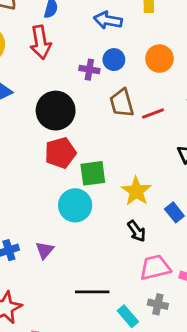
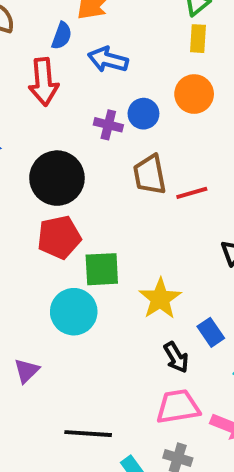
blue arrow: (108, 20) -> (108, 60), moved
orange circle: (159, 59) -> (194, 94), moved
black arrow: (137, 231) -> (176, 357), moved

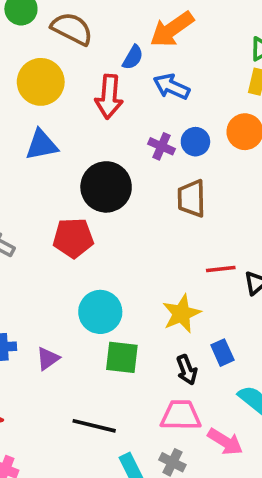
red line: (192, 193) -> (221, 269), moved
red pentagon: (59, 237) -> (73, 238), moved
green square: (102, 269) -> (122, 357), moved

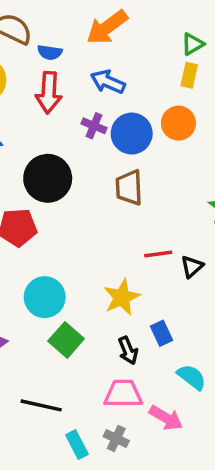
blue semicircle: (133, 57) -> (50, 52), moved, turned 70
blue circle: (195, 142) -> (132, 134), size x1.5
purple cross: (162, 146) -> (94, 126), moved
green square: (122, 357) -> (66, 340), turned 36

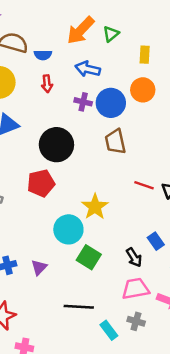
green triangle: (193, 44) -> (111, 34), moved
red arrow: (49, 93) -> (47, 84), size x0.6
red line: (158, 254) -> (144, 185), turned 36
yellow star: (122, 297) -> (95, 207), moved

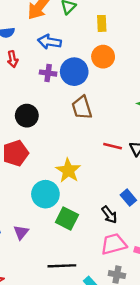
black circle: (56, 145) -> (27, 116), size x0.7

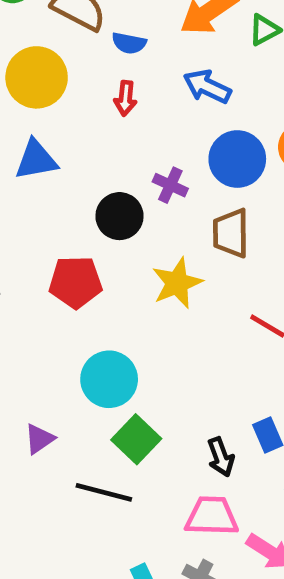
purple cross: (48, 73) -> (170, 185), moved
yellow star: (68, 171) -> (177, 283), moved
black line: (62, 266) -> (104, 492), moved

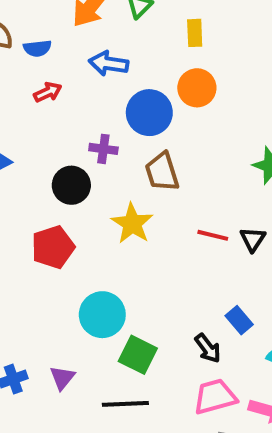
red arrow: (125, 98) -> (48, 92), turned -104

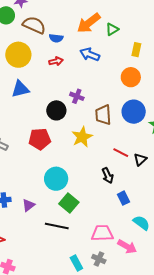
blue circle: (149, 113) -> (134, 112), moved
black arrow: (208, 348) -> (108, 175), moved

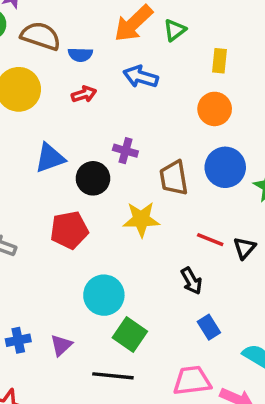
blue triangle: (20, 89) -> (50, 158), moved
yellow star: (82, 137) -> (141, 219), turned 30
blue rectangle: (124, 198) -> (209, 327), moved

